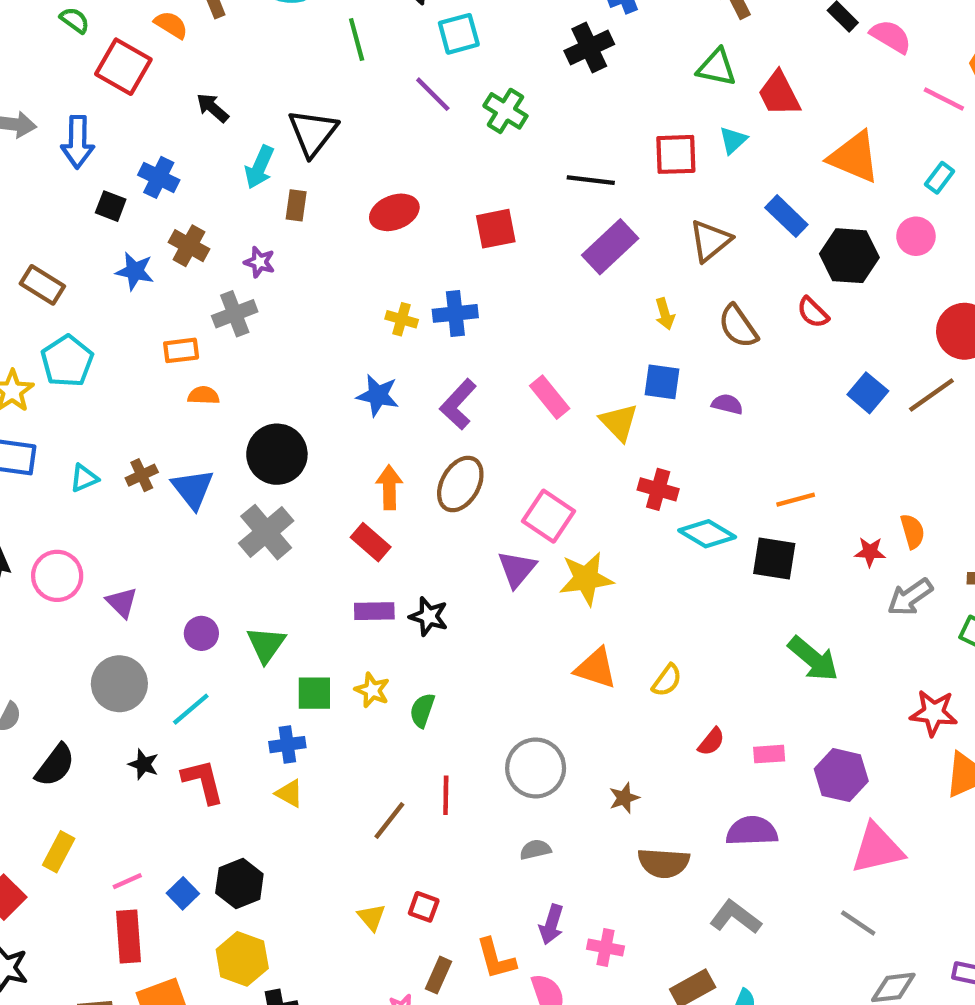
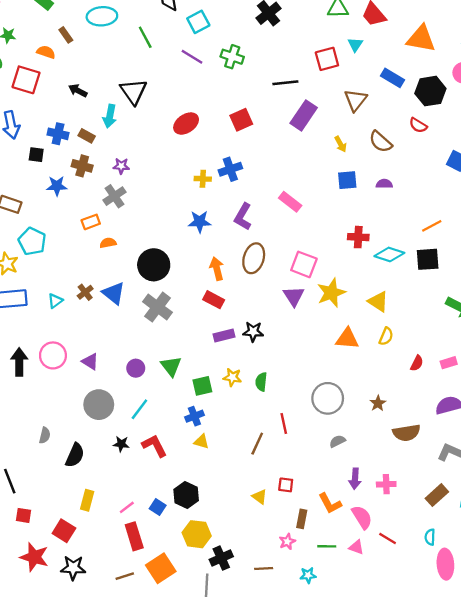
brown rectangle: (296, 205) -> (87, 136), moved, turned -56
yellow triangle: (619, 422) -> (378, 302), moved

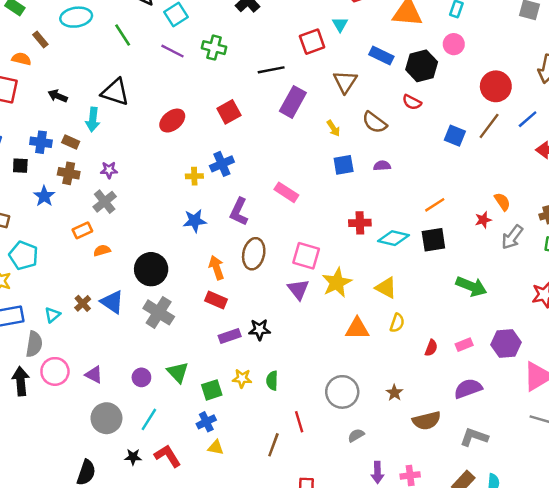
black triangle: (134, 92) -> (115, 92), turned -32
blue star: (57, 186) -> (44, 196), turned -30
gray semicircle: (45, 435) -> (34, 344), moved, size x1.5

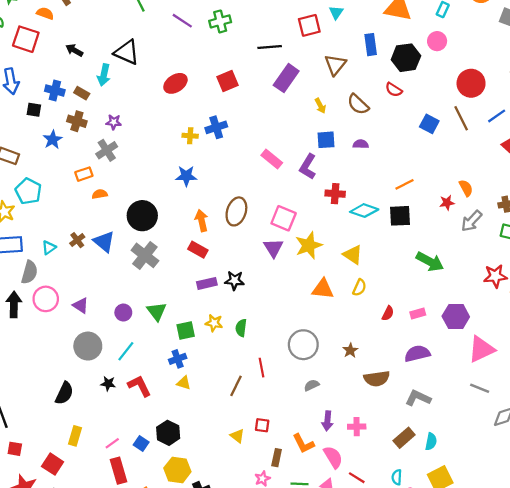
green cross: (214, 48) -> (220, 21), turned -35
blue rectangle: (381, 56) -> (371, 45), turned 50
brown line: (489, 126) -> (461, 118), turned -70
purple L-shape: (239, 212) -> (308, 167), moved

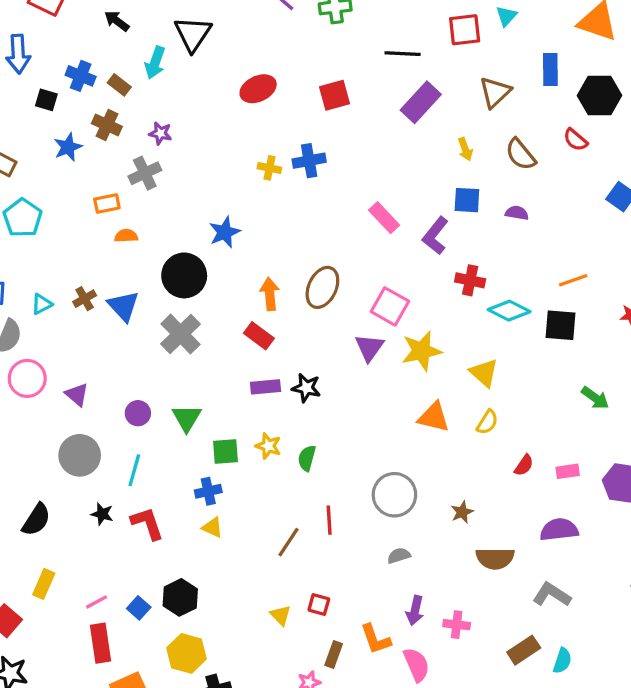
black triangle: (127, 52) -> (193, 34), turned 32
blue star: (186, 176) -> (225, 232), moved, turned -30
green arrow: (430, 262) -> (595, 398), size x0.7
cyan line: (126, 351) -> (134, 470), turned -30

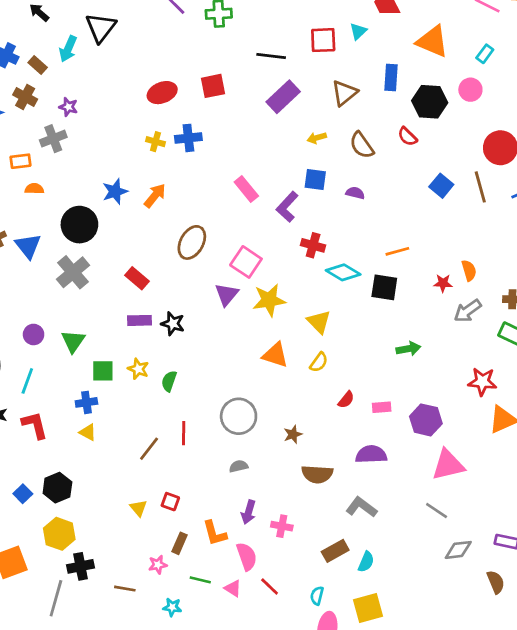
red ellipse: (258, 89) -> (162, 93), moved
yellow arrow: (465, 149) -> (317, 138), turned 90
orange arrow: (270, 294) -> (155, 196), moved, turned 40
green arrow: (595, 398) -> (408, 349), turned -50

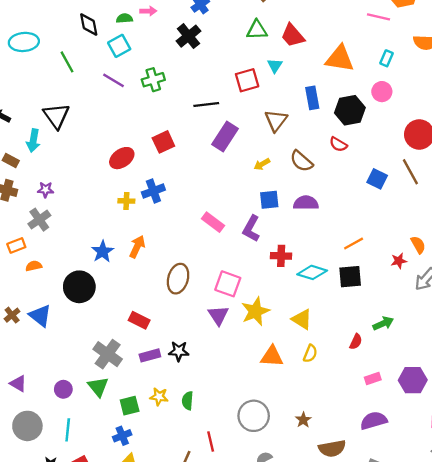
purple semicircle: (355, 193) -> (306, 203), size x1.5
gray cross: (73, 272) -> (108, 354), moved
red semicircle: (346, 400) -> (356, 342), moved

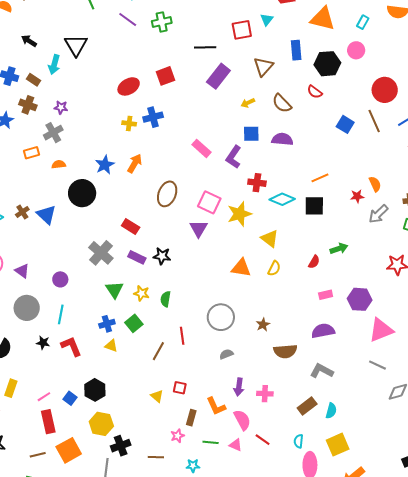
orange semicircle: (34, 266) -> (59, 164), moved
yellow star: (255, 311) -> (239, 214), moved
purple rectangle: (150, 355) -> (137, 257), turned 36
green triangle: (98, 387) -> (114, 290), moved
green square: (130, 406) -> (134, 323), moved, turned -30

